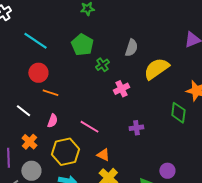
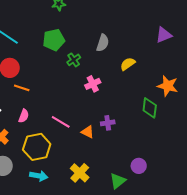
green pentagon: (82, 45) -> (54, 40), turned 30
yellow semicircle: (156, 69) -> (128, 64), size x0.6
orange triangle: (103, 155) -> (88, 132), moved

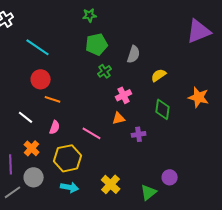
purple triangle: (164, 35) -> (199, 31), moved, size x1.5
green pentagon: (54, 40) -> (97, 44), moved
green diamond: (150, 108) -> (163, 109), moved
orange triangle: (88, 132) -> (119, 118), moved, turned -40

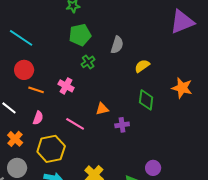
pink cross: (124, 95) -> (66, 86), moved, turned -35

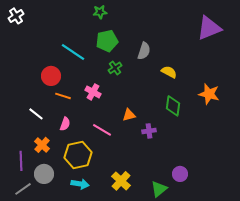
cyan line: (21, 38) -> (73, 52), moved
yellow semicircle: (142, 66) -> (169, 72), turned 63

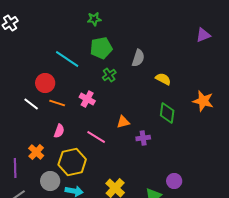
purple triangle: (209, 28) -> (203, 35), size x0.6
white line: (36, 114) -> (31, 104), moved
gray circle: (44, 174) -> (50, 181), moved

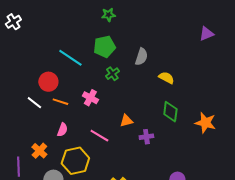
green star: (94, 19) -> (108, 15), moved
orange star: (203, 101) -> (205, 123), moved

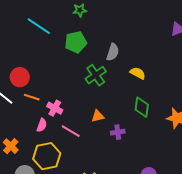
cyan line: (70, 58) -> (39, 26), moved
green cross: (112, 74) -> (96, 75), moved, size x1.5
pink cross: (90, 98) -> (55, 108), moved
pink semicircle: (62, 130) -> (42, 125), moved

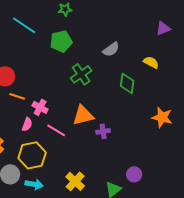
gray semicircle: (113, 52) -> (111, 49), moved, turned 36
yellow semicircle: (138, 73) -> (151, 62), moved
green diamond: (142, 107) -> (127, 83), moved
orange triangle: (98, 116) -> (83, 115), size x1.6

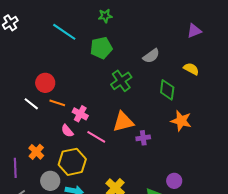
purple triangle: (163, 28) -> (194, 31), moved
orange star: (162, 117) -> (181, 121), moved
pink semicircle: (27, 124) -> (67, 131), turned 120

